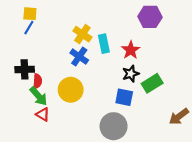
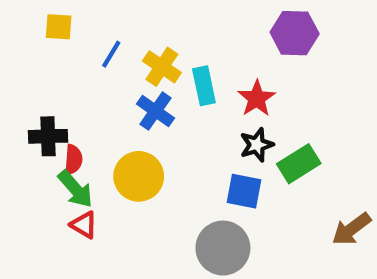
blue line: (29, 28) -> (111, 54), moved

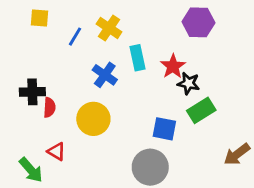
yellow cross: (162, 67) -> (109, 28), moved
black star: (257, 145) -> (189, 83), moved, turned 30
green arrow: (75, 189) -> (31, 170), moved

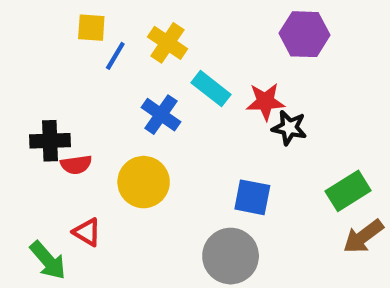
yellow square: (39, 18) -> (91, 28), moved
cyan rectangle: (137, 58) -> (211, 89), turned -40
red star: (173, 66) -> (265, 102), turned 30
red semicircle: (49, 107) -> (76, 165), turned 78
green rectangle: (201, 110) -> (348, 191), moved

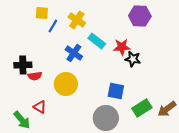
green rectangle: (348, 191) -> (142, 108), moved

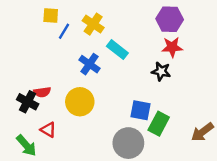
red star: (122, 47) -> (172, 47), moved
black cross: (23, 65) -> (28, 102), moved, turned 30
green rectangle: (142, 108) -> (159, 124), moved, turned -30

